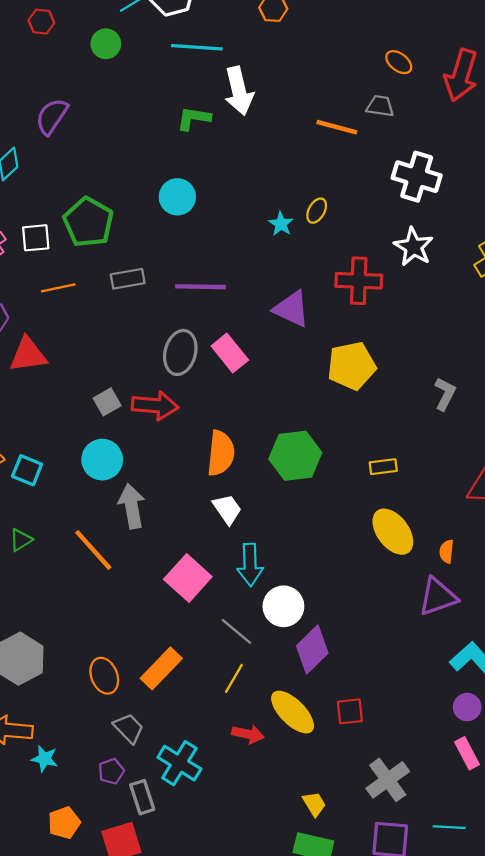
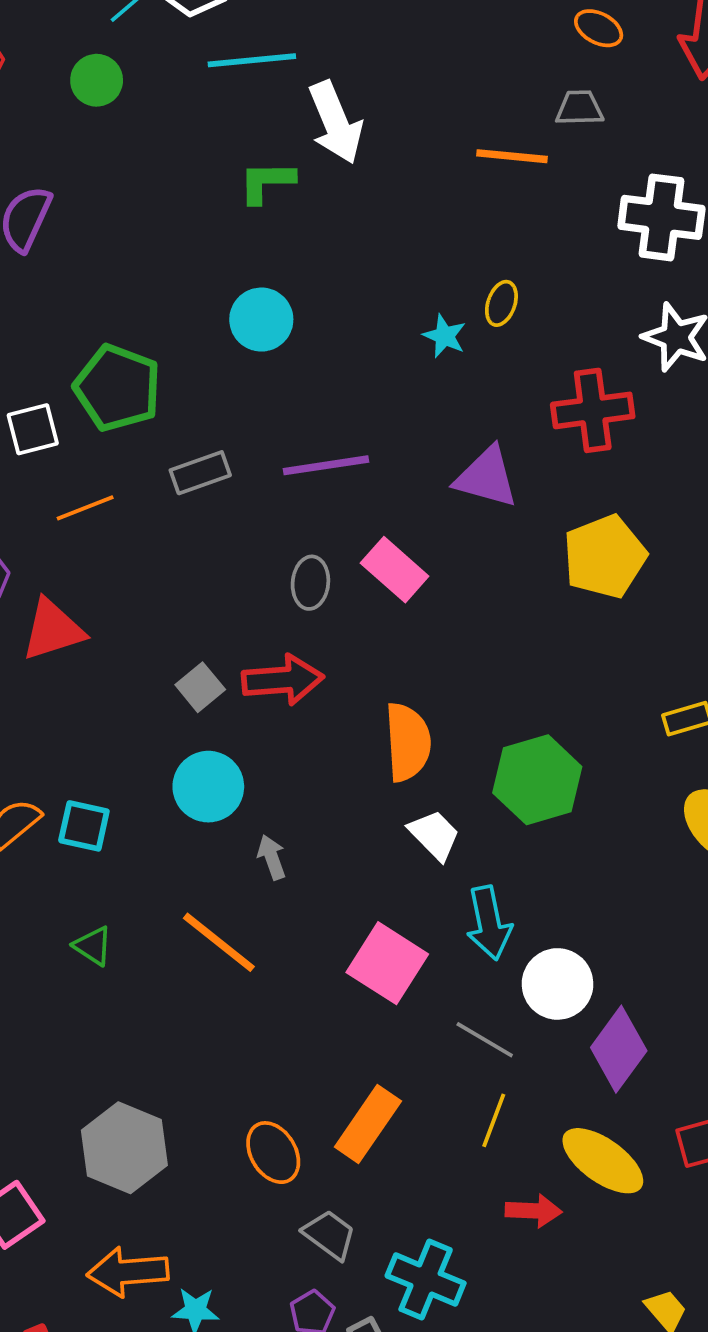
gray ellipse: (180, 352) -> (310, 583), size x0.7
green hexagon: (295, 456) -> (537, 780), moved
gray arrow: (132, 506) -> (272, 857), size x0.6
green triangle: (21, 540) -> (93, 946), turned -45

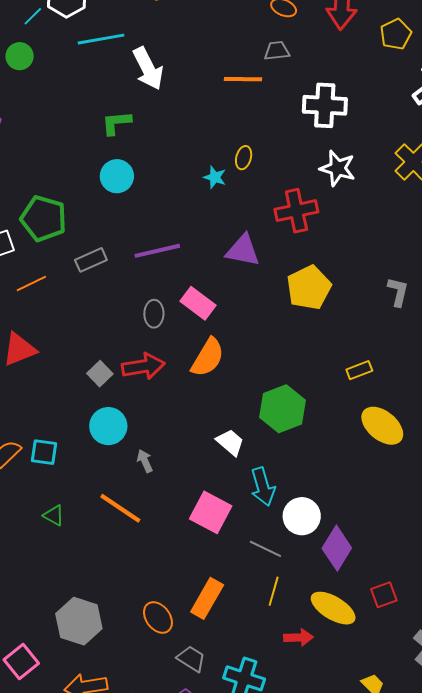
green L-shape: (267, 182) -> (116, 123), moved
orange semicircle: (408, 742) -> (208, 357), moved, turned 39

